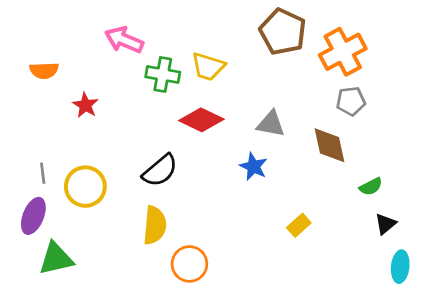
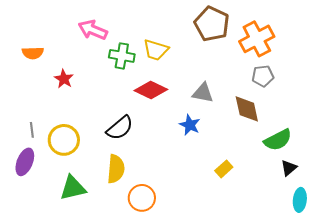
green semicircle: (371, 187) -> (278, 140), size x1.6
green triangle: (56, 259) -> (73, 188), moved

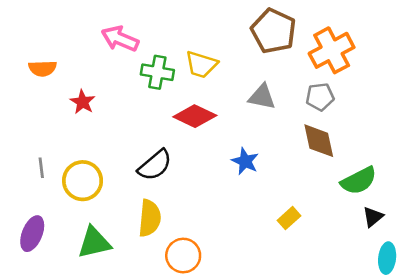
gray pentagon: (263, 76) -> (320, 97), moved
gray triangle: (203, 93) -> (262, 97), moved
purple ellipse: (25, 162) -> (32, 234), moved

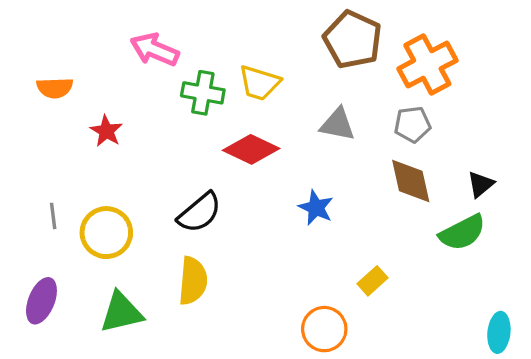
black triangle: (373, 217) -> (481, 184), moved
orange circle: (183, 256) -> (324, 329), moved

